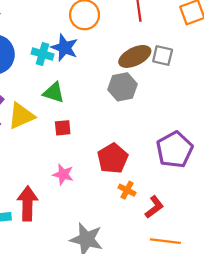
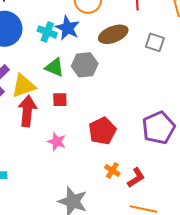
brown ellipse: (135, 56) -> (113, 34), moved
gray hexagon: (122, 87) -> (85, 65), moved
orange cross: (127, 190) -> (112, 170), moved
red arrow: (27, 203) -> (27, 111), moved

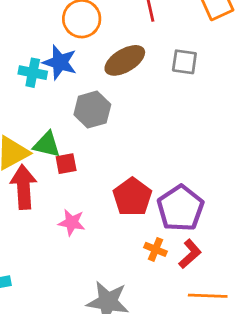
green triangle: (54, 67) -> (47, 145), moved
purple pentagon: (159, 128) -> (180, 208), moved

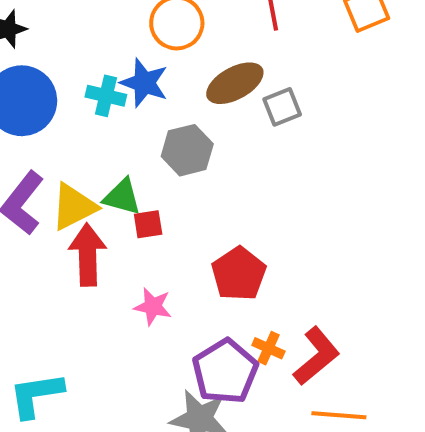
gray square: (184, 62) -> (282, 107), moved, turned -32
purple pentagon: (180, 208) -> (225, 371), moved
red L-shape: (190, 254) -> (316, 356), size x1.4

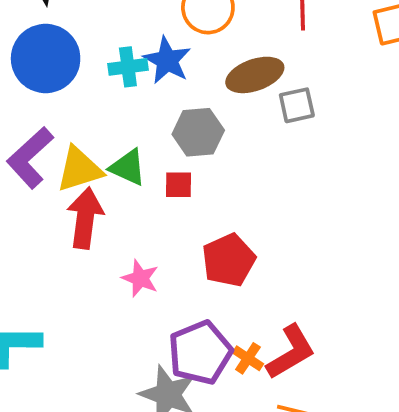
cyan cross: (106, 96) -> (128, 67), turned -30
red square: (148, 224) -> (179, 185), moved
orange cross: (268, 348) -> (248, 358), moved

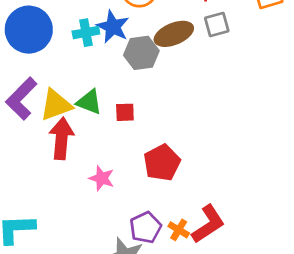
gray square: (297, 105) -> (217, 24), moved
gray hexagon: (198, 132) -> (141, 53), moved
purple pentagon: (200, 353) -> (145, 228), size x0.7

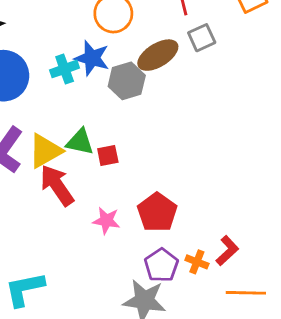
red square: (125, 112) -> (108, 155), moved
red arrow: (62, 138) -> (57, 185), turned -30
red pentagon: (162, 163) -> (157, 212), moved
red L-shape: (208, 224) -> (227, 251), size x0.7

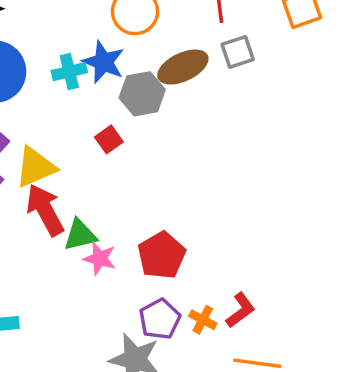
green triangle: (80, 142) -> (80, 235), moved, turned -32
red square: (108, 155) -> (109, 139), moved, turned -30

